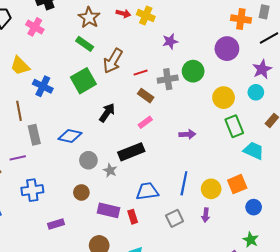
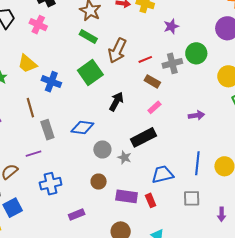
purple arrow: (206, 215) -> (222, 214), moved
gray square: (175, 218) -> (192, 198), turned 30

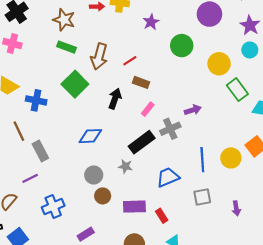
gray cross: (172, 63) -> (170, 129), moved
black arrow: (116, 101) -> (115, 99), moved
blue diamond: (82, 128) -> (90, 136), moved
gray circle: (102, 149) -> (94, 175), moved
red rectangle: (151, 200) -> (162, 216), moved

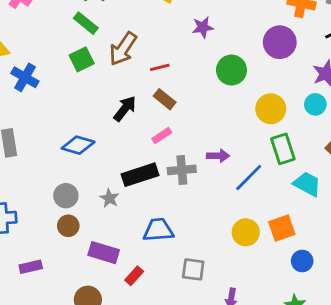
green square: (75, 84) -> (82, 59), moved, size x0.7
blue line: (202, 160) -> (249, 178), moved, turned 30
red rectangle: (162, 216) -> (134, 276), turned 56

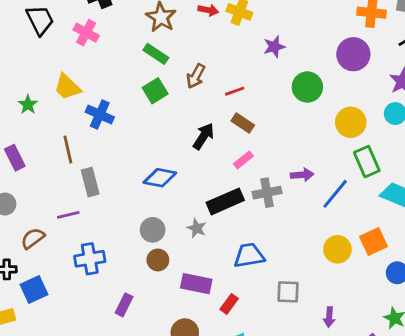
brown arrow: (123, 49) -> (196, 76), size x0.7
purple rectangle: (31, 267) -> (124, 305), turned -45

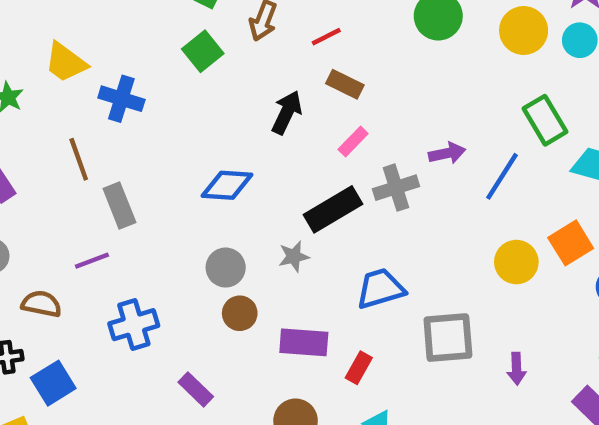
yellow circle: (351, 122) -> (524, 31), moved
gray star: (197, 228) -> (294, 256), turned -30
brown semicircle: (33, 238) -> (41, 304), turned 55
gray square: (288, 292) -> (448, 338), size x1.4
purple rectangle: (124, 305) -> (196, 389), turned -65

